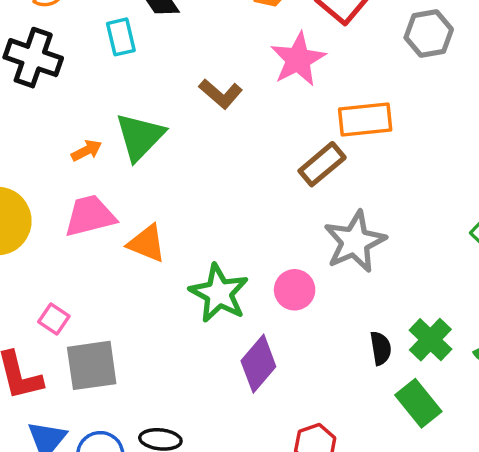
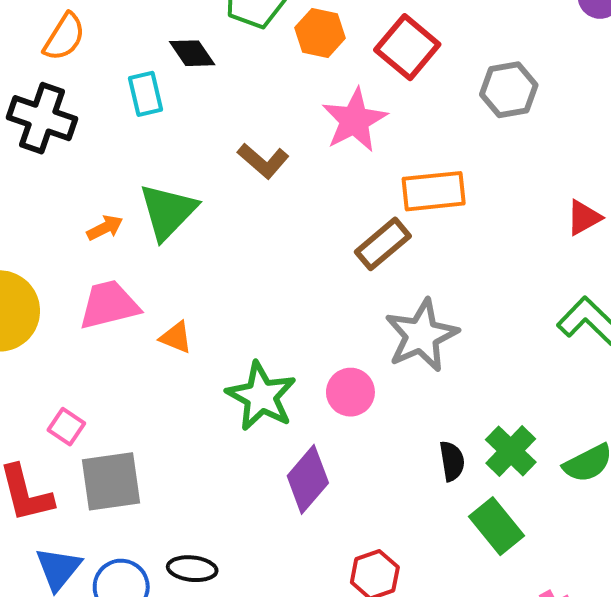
orange triangle: (147, 243) -> (176, 337), size x0.7

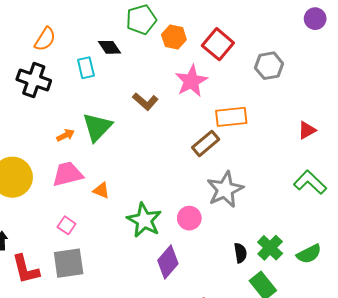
pink square: (66, 427) -> (67, 225), moved

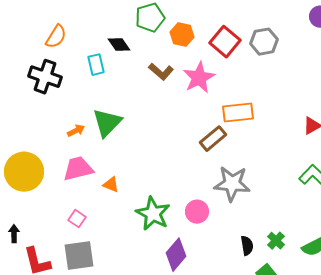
gray hexagon: (269, 66) -> (264, 42), moved
brown L-shape: (145, 101) -> (161, 72), moved
gray star: (225, 189) -> (232, 184), turned 30
green cross: (270, 248) -> (276, 241), size x0.7

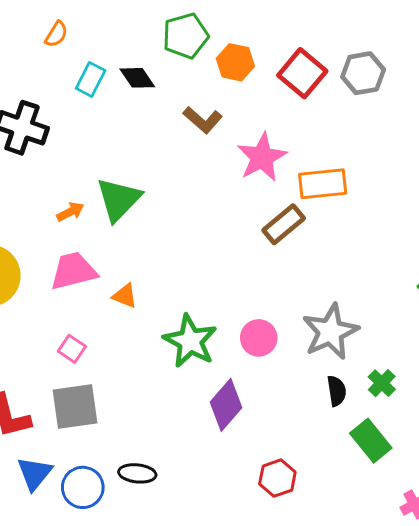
orange semicircle: (56, 37) -> (56, 34), moved, size x0.7
cyan rectangle: (96, 65) -> (91, 79), moved, turned 40
pink star: (199, 78) -> (262, 157), moved
gray star: (232, 184) -> (330, 332), moved, turned -30

